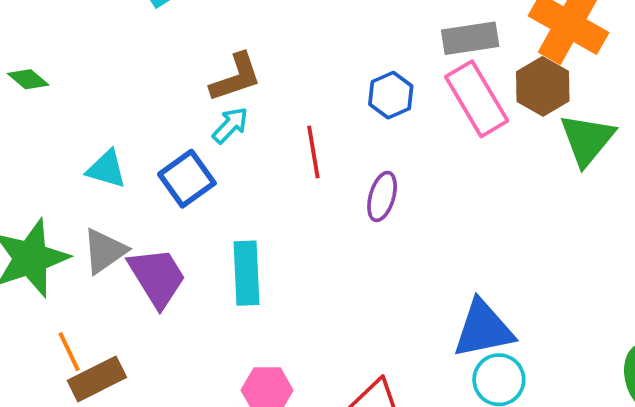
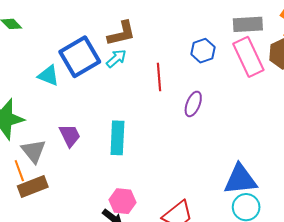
blue square: (187, 179) -> (80, 57), moved, size x1.4
gray triangle: (105, 251) -> (34, 151), moved, turned -40
purple trapezoid: (157, 277) -> (70, 136), size x0.7

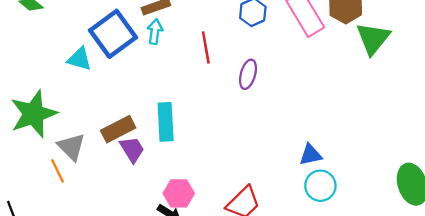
cyan arrow: (116, 59) -> (155, 32), turned -35
purple trapezoid: (70, 136) -> (132, 149), moved
blue triangle: (240, 179) -> (311, 155), size x0.6
brown rectangle: (33, 187) -> (118, 129), moved

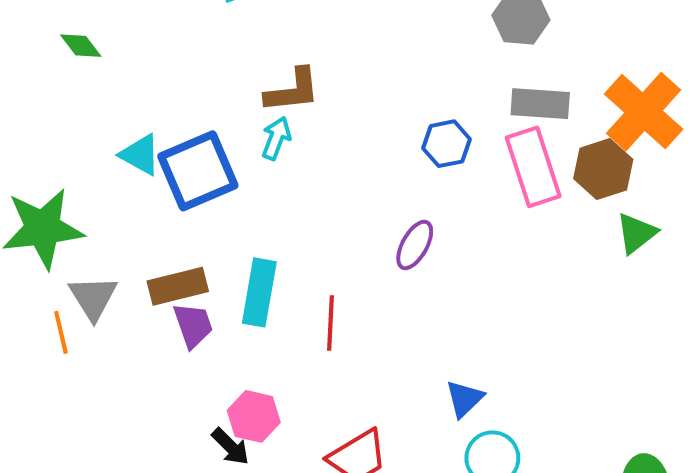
blue square: (113, 34) -> (198, 171), moved
green triangle: (373, 38) -> (636, 233), size x0.7
red line: (206, 47) -> (331, 323), moved
blue triangle: (311, 155) -> (464, 399), moved, turned -45

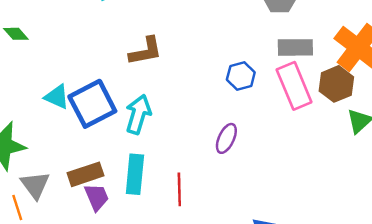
cyan arrow: (276, 138) -> (138, 114), moved, size x1.5

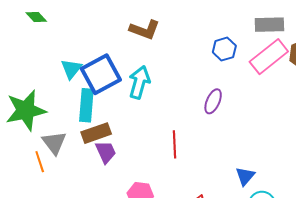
brown L-shape: (146, 51) -> (145, 30), turned 32
pink rectangle: (294, 86) -> (269, 57), turned 75
cyan triangle: (57, 97) -> (71, 69), turned 45
cyan rectangle: (135, 174) -> (86, 105), moved

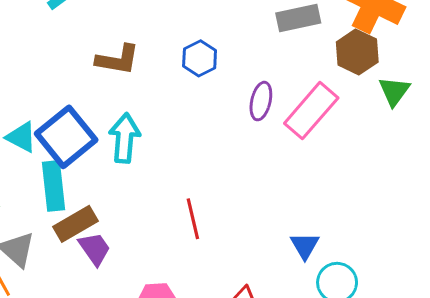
blue hexagon: (224, 49) -> (200, 58), moved
pink rectangle: (269, 57) -> (311, 111), moved
cyan triangle: (71, 69) -> (21, 137), turned -30
purple ellipse: (213, 101) -> (261, 101), moved

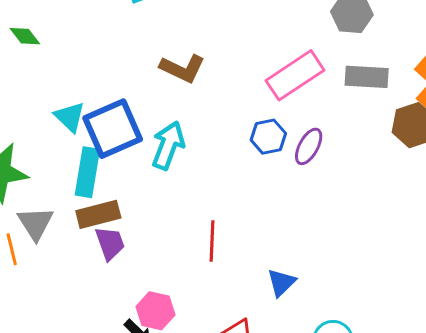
blue hexagon: (200, 58) -> (268, 137), moved
pink rectangle: (311, 111) -> (295, 75), moved
blue triangle: (305, 246) -> (281, 282), moved

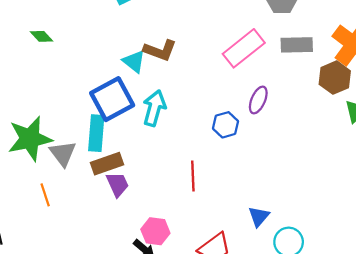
cyan triangle: (70, 117) -> (134, 61), moved
blue hexagon: (268, 137) -> (225, 125), moved
gray triangle: (35, 223) -> (63, 153), moved
blue triangle: (281, 282) -> (259, 216), moved

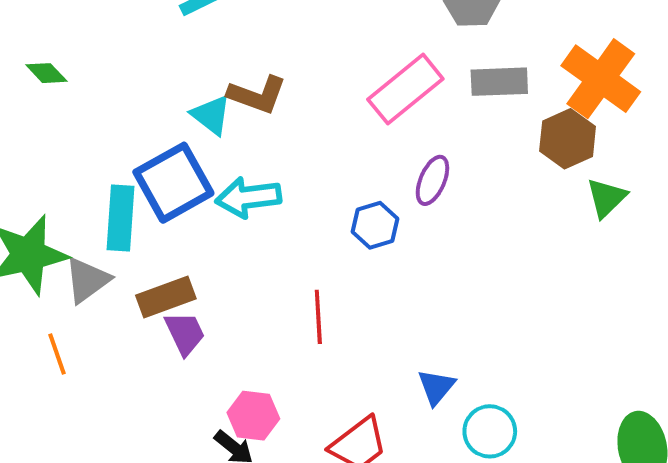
cyan arrow: (154, 108) -> (248, 197), turned -112
cyan rectangle: (96, 133) -> (121, 218), moved
gray triangle: (63, 153) -> (87, 280), turned 32

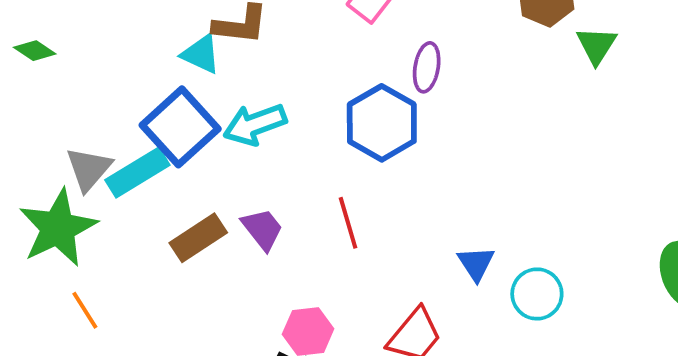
cyan rectangle: (121, 218) -> (137, 173), turned 68
blue hexagon: (375, 225) -> (382, 123), size x1.6
gray triangle: (87, 280) -> (89, 169), moved
purple trapezoid: (185, 333) -> (262, 229), moved
orange line: (57, 354) -> (85, 310), moved

